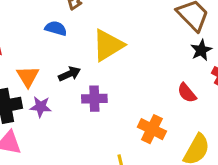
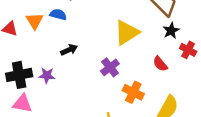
yellow triangle: (108, 45) -> (127, 33), moved
orange triangle: (28, 77) -> (35, 21), moved
purple cross: (94, 99) -> (110, 67), moved, turned -36

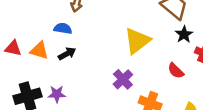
orange triangle: (35, 21) -> (39, 50), moved, turned -36
black arrow: (69, 50) -> (67, 54), moved

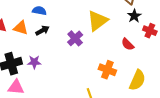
purple cross: (123, 79) -> (75, 38), moved

